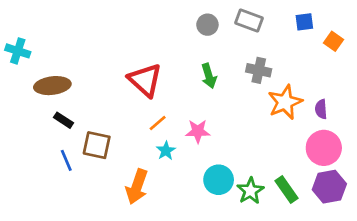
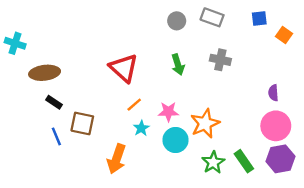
orange star: (285, 102) -> (205, 123), moved
cyan circle: (219, 180) -> (175, 140), moved

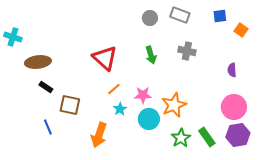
purple semicircle: (273, 93) -> (232, 70), moved
blue line: (56, 136) -> (48, 127), moved

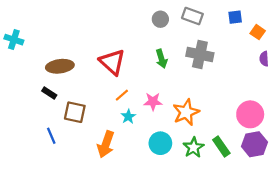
gray cross: (187, 51) -> (200, 54), size x1.4
brown ellipse: (38, 62) -> (60, 66), moved
purple semicircle: (232, 70) -> (264, 59), moved
cyan circle: (149, 119) -> (160, 143), moved

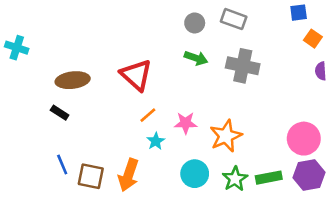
blue square: (235, 17) -> (299, 13), moved
green arrow: (161, 59) -> (196, 58), moved, turned -54
brown square: (75, 112) -> (91, 176), moved
green rectangle: (221, 146) -> (269, 178), turned -66

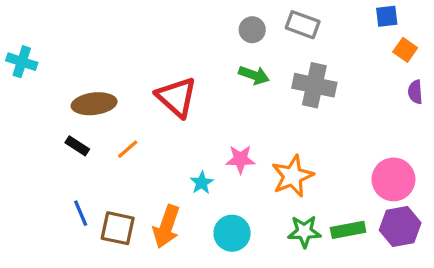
orange line: (148, 115) -> (128, 149), moved
cyan circle: (195, 174) -> (232, 233), moved
green star: (235, 179) -> (304, 232), turned 30

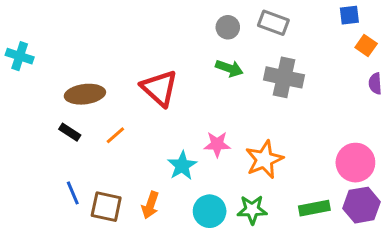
cyan star: (202, 183) -> (182, 166), size x1.4
orange arrow: (166, 226) -> (150, 205), size x0.7
green star: (304, 232) -> (252, 210), moved

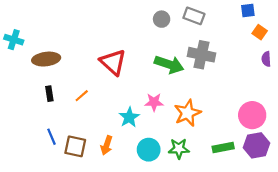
green arrow: (229, 68) -> (169, 64), moved, size x1.5
brown ellipse: (85, 94) -> (46, 59), moved
black rectangle: (70, 132) -> (49, 94), turned 48

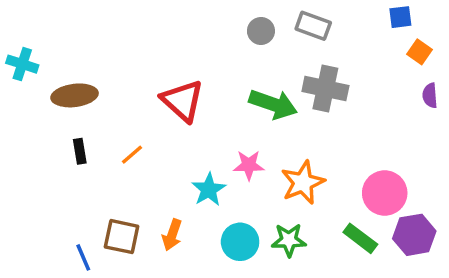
pink circle: (252, 115) -> (385, 193), moved
blue line: (52, 137) -> (83, 257), moved
green rectangle: (223, 147) -> (360, 238), turned 48

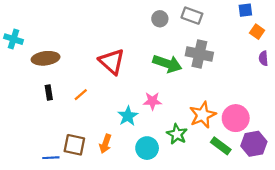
orange star: (303, 183) -> (203, 115), moved
green star: (289, 240) -> (177, 134), moved, turned 30
blue line: (83, 257) -> (51, 158), turned -70

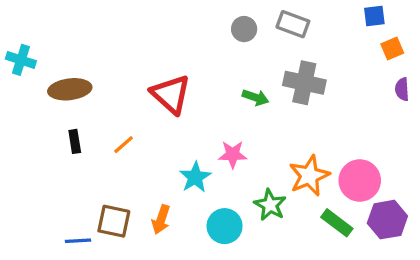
orange square: (257, 32) -> (392, 49), turned 32
green arrow: (167, 64) -> (255, 97), size x0.6

